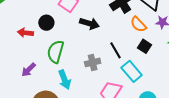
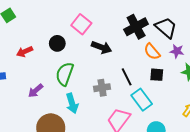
red arrow: (25, 33) -> (25, 52), moved, turned -35
black square: (144, 46) -> (157, 75), turned -32

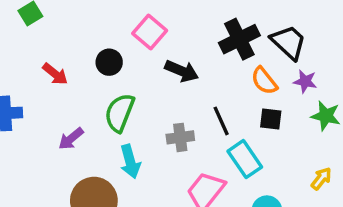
red arrow: (25, 52) -> (55, 74), turned -119

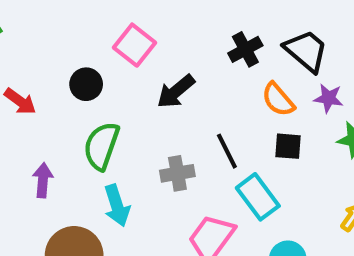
black cross: (239, 39) -> (245, 49), size x0.7
black arrow: (182, 71) -> (176, 91), turned 120
purple arrow: (71, 139) -> (43, 180), turned 136

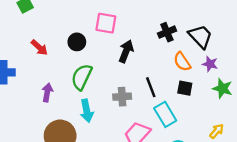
pink square: (134, 45) -> (106, 23), turned -35
black arrow: (176, 91) -> (126, 51), turned 145

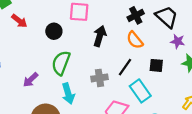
red arrow: (39, 48) -> (19, 21), moved
orange semicircle: (182, 62) -> (135, 40), moved
black line: (151, 87) -> (125, 67), turned 60
purple arrow: (47, 92) -> (31, 80), turned -140

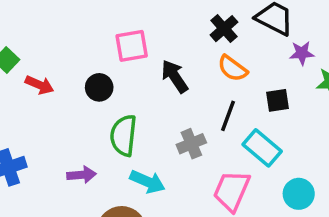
black arrow: (100, 36) -> (175, 76), turned -36
purple arrow: (31, 80) -> (82, 175), turned -126
cyan arrow: (68, 94) -> (147, 182), turned -36

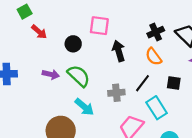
green semicircle: (123, 135) -> (79, 76), turned 110
purple arrow: (82, 175) -> (51, 74), moved

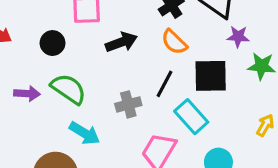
black arrow: (119, 51) -> (121, 42), turned 96
black square: (174, 83) -> (211, 76), size x1.6

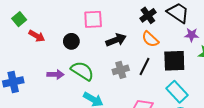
gray cross: (128, 104) -> (121, 70), moved
cyan rectangle: (191, 117) -> (177, 92), moved

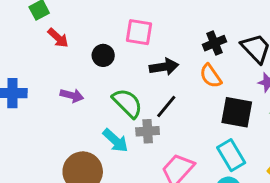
black line: (144, 66) -> (166, 107), moved
gray cross: (121, 70) -> (148, 131), moved
green semicircle: (82, 71) -> (127, 103), moved

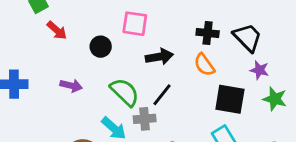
black cross: (215, 43) -> (208, 33), turned 30

